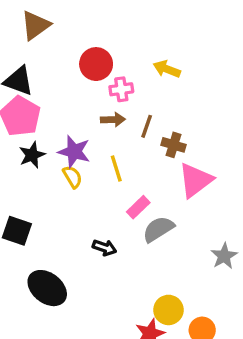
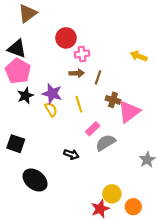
yellow arrow: (167, 69) -> (139, 56), moved
brown cross: (174, 145) -> (113, 100), moved

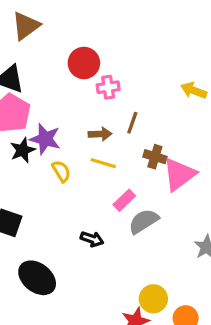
brown arrow: (77, 73) -> (100, 134), moved
purple star: (52, 93) -> (45, 139), moved
yellow line: (79, 104) -> (103, 163), turned -56

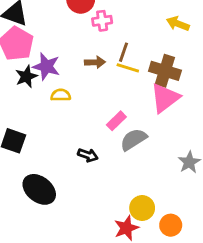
brown cross: (155, 157) -> (165, 71), moved, size x1.5
yellow line: (103, 163) -> (128, 68), moved
yellow semicircle: (61, 171) -> (61, 95), turned -60

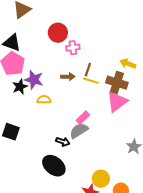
yellow arrow: (178, 24) -> (128, 64), moved
gray semicircle: (134, 139) -> (79, 131), moved
black ellipse: (39, 189) -> (54, 166), moved

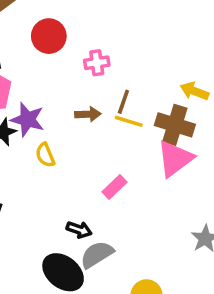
red circle: (58, 33) -> (49, 36), moved
yellow semicircle: (44, 100) -> (45, 155), turned -112
gray semicircle: (79, 131) -> (97, 255), moved

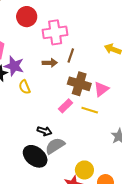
pink cross: (97, 63) -> (55, 32), size x1.6
yellow line: (129, 121) -> (90, 110), moved
brown cross: (175, 125) -> (79, 84), moved
pink triangle: (175, 159) -> (101, 89), size x0.7

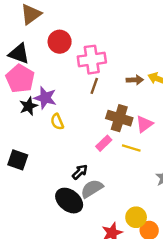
brown line: (71, 55) -> (94, 86), moved
brown arrow: (50, 63) -> (135, 80), moved
black arrow: (45, 131) -> (80, 172), turned -64
yellow circle: (84, 170) -> (136, 217), moved

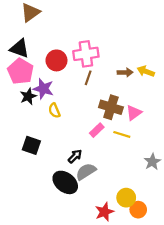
red circle: (60, 42) -> (56, 60), moved
black square: (18, 160) -> (31, 145), moved

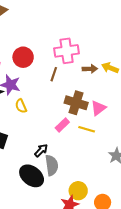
pink cross: (86, 54) -> (67, 51), moved
gray semicircle: (86, 172) -> (52, 165), turned 114
yellow circle: (126, 198) -> (78, 191), moved

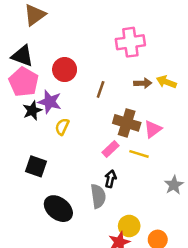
pink cross: (67, 51) -> (130, 42), moved
yellow semicircle: (21, 106) -> (62, 127), turned 48
black arrow: (41, 150) -> (111, 179), moved, turned -32
black ellipse: (32, 176) -> (58, 209), moved

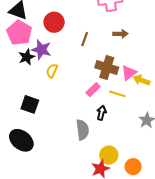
yellow arrow: (166, 82) -> (142, 80), moved
black arrow: (111, 179) -> (101, 113), moved
black ellipse: (58, 209) -> (21, 140), moved

